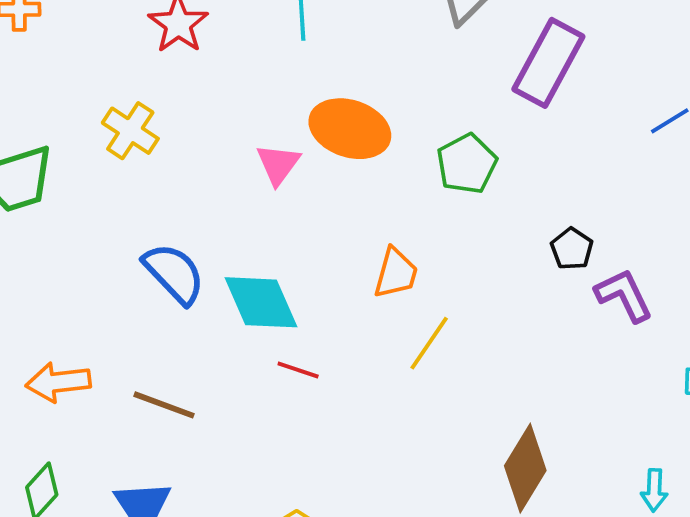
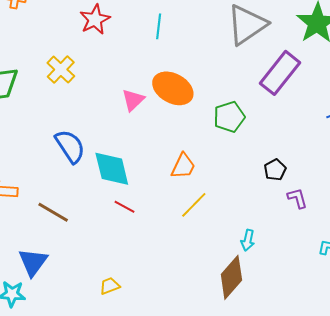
purple L-shape: (624, 295) -> (297, 198), size x0.7
cyan arrow: (654, 490) -> (248, 240), moved

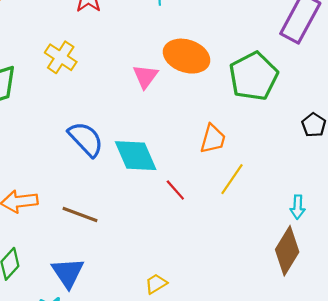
green pentagon: (229, 117) -> (254, 76), size x1.4
red line: (125, 207) -> (175, 190), moved, turned 30

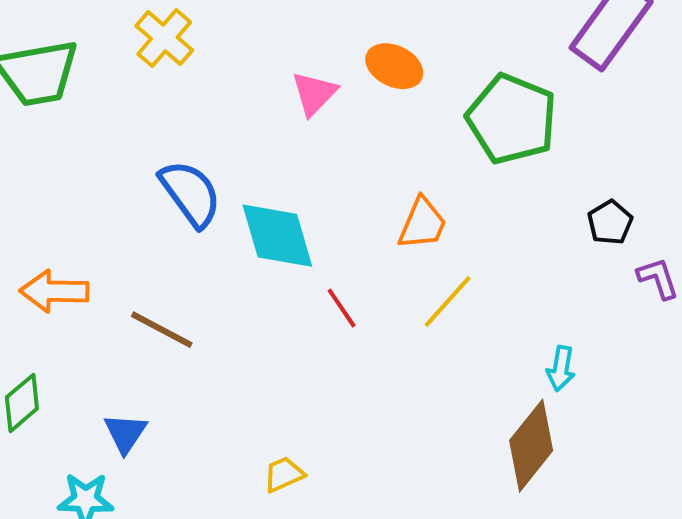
orange ellipse: (187, 56) -> (394, 66), size x0.7
green pentagon: (254, 76) -> (512, 119), turned -30
blue triangle: (68, 273) -> (125, 433), size x0.7

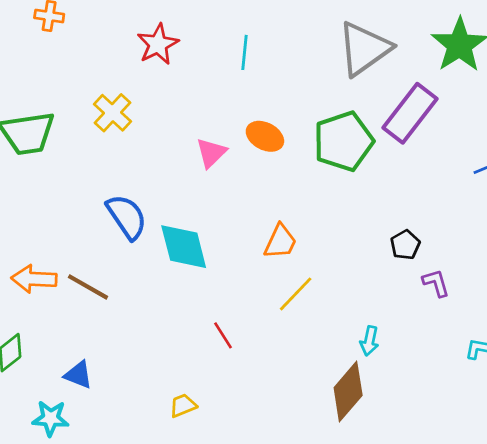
green pentagon: (512, 119) -> (344, 141), moved, turned 30
red line: (342, 308) -> (223, 335), moved
brown line: (162, 330) -> (88, 287), moved
blue triangle: (125, 433) -> (78, 375), turned -44

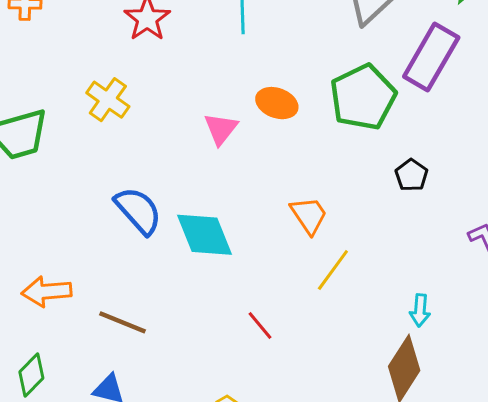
orange trapezoid: (280, 242) -> (309, 215), turned -51
black pentagon: (405, 245) -> (411, 175), moved
brown line: (88, 287) -> (122, 322), moved

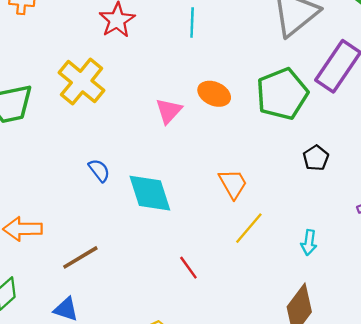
yellow cross: (108, 100) -> (82, 82), size x1.4
blue semicircle: (138, 211) -> (99, 170), size x0.6
cyan arrow: (420, 310) -> (309, 242), moved
brown line: (122, 322) -> (80, 257), turned -57

